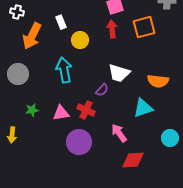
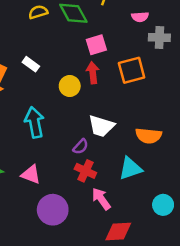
white rectangle: (61, 22) -> (31, 64), turned -32
yellow circle: (80, 40) -> (70, 86), moved
red cross: (86, 110) -> (85, 171), moved
pink triangle: (61, 113) -> (31, 175), turned 30

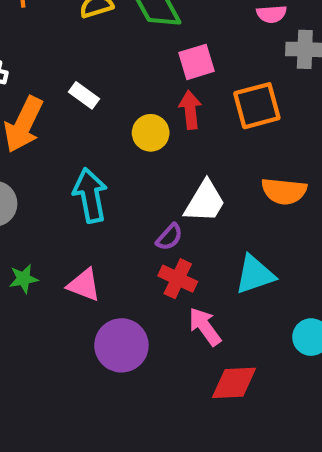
white trapezoid: (101, 126) -> (205, 202), turned -76
orange semicircle: (149, 136) -> (284, 191), moved

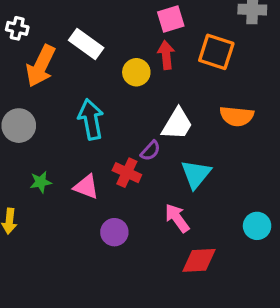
white rectangle: (84, 95) -> (86, 44), size x1.5
orange square: (257, 106) -> (216, 52), turned 33
cyan triangle: (255, 275) -> (196, 174), moved, turned -32
red cross: (178, 279) -> (127, 173), moved
purple circle: (121, 345) -> (114, 232), size x0.7

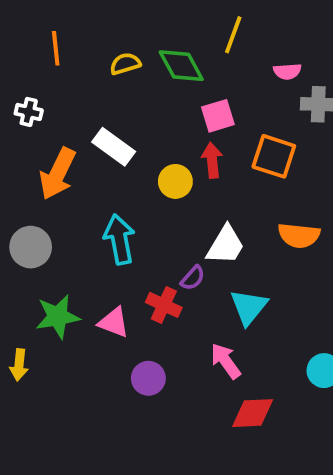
white cross: (17, 28) -> (29, 112), moved
green star: (41, 182) -> (58, 317), size x1.6

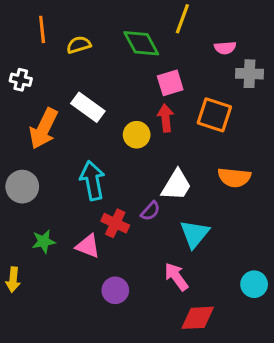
yellow semicircle: (125, 64) -> (79, 45), moved
red cross: (164, 305) -> (115, 223), moved
green star: (58, 317) -> (44, 241), size x0.7

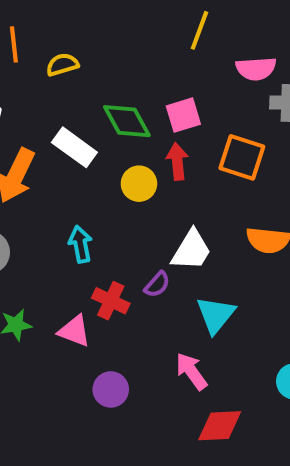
green diamond: (141, 43) -> (127, 121), moved
pink semicircle: (225, 48) -> (256, 69), size x1.4
cyan arrow: (92, 180) -> (80, 244), size x0.7

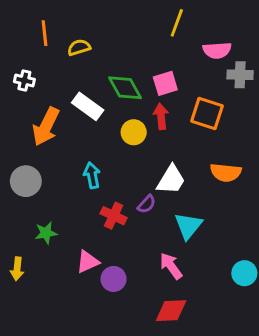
pink triangle: (74, 331) -> (88, 262), moved, turned -45
red diamond: (220, 426) -> (171, 311), moved

